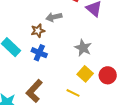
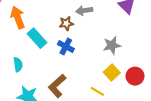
gray star: (83, 48) -> (112, 45), turned 30

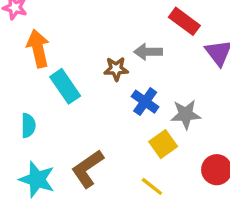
blue cross: (66, 46) -> (145, 102), moved
yellow square: (112, 73) -> (163, 144), moved

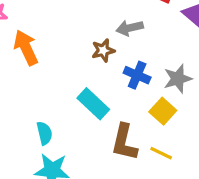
cyan rectangle: (65, 86) -> (93, 104), moved
cyan semicircle: (28, 125) -> (44, 133), moved
brown L-shape: (88, 169) -> (124, 142), moved, turned -30

